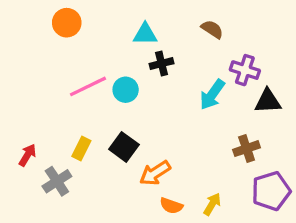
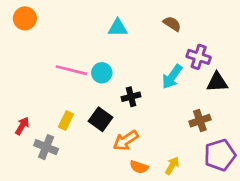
orange circle: (67, 23) -> (25, 18), moved
black cross: (162, 64) -> (131, 97), moved
pink line: (88, 86) -> (71, 70), turned 40
gray cross: (57, 181) -> (46, 147), turned -35

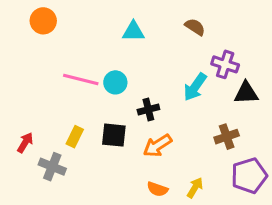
orange circle: (25, 18) -> (43, 21), moved
black square: (100, 119) -> (114, 135), turned -30
orange arrow: (126, 140) -> (157, 146), moved

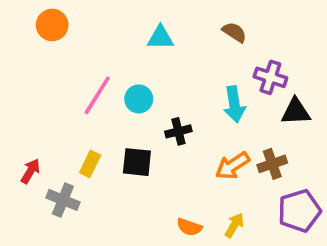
pink line: (81, 79) -> (97, 95), turned -72
cyan arrow: (195, 87) -> (234, 104), turned -44
orange arrow: (157, 146) -> (233, 166), moved

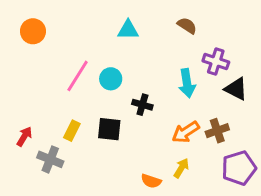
orange circle: (52, 25) -> (33, 31), moved
black triangle: (296, 112) -> (236, 89), turned 30
black cross: (178, 131) -> (142, 105), turned 30
yellow arrow: (234, 225) -> (181, 168), moved

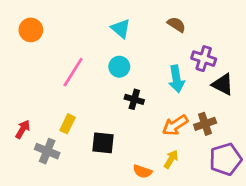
cyan triangle: (128, 30) -> (121, 29), turned 40
cyan circle: (111, 79) -> (119, 67), moved
black square: (109, 129) -> (103, 143), moved

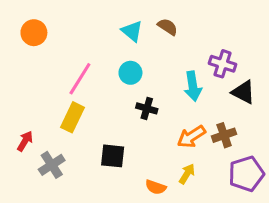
brown semicircle: (176, 24) -> (168, 27), moved
yellow rectangle: (68, 124) -> (73, 117), moved, size x1.4
gray cross: (47, 151) -> (52, 165), turned 35

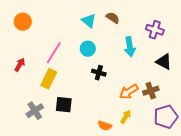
purple cross: (223, 64) -> (155, 30), moved
cyan arrow: (193, 86) -> (130, 47), moved
red arrow: (25, 141) -> (20, 65), moved
black square: (113, 156) -> (64, 105), moved

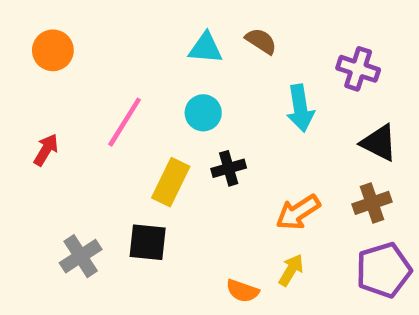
cyan triangle: (89, 21) -> (205, 48), turned -35
black cross: (99, 73) -> (229, 168), turned -32
yellow rectangle: (49, 79) -> (171, 182), moved
brown cross: (151, 91) -> (372, 203), moved

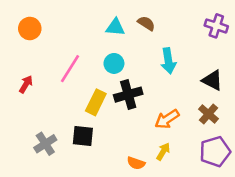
purple cross: (358, 69) -> (216, 26), moved
black cross: (229, 168) -> (128, 95), size x1.5
brown cross: (372, 203) -> (208, 114), turned -30

